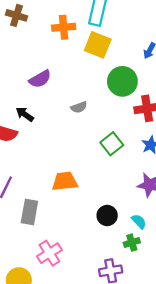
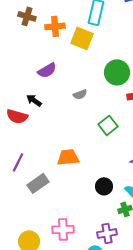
orange cross: (64, 27) -> (55, 26), moved
yellow square: (98, 45) -> (82, 38), moved
gray rectangle: (29, 212) -> (38, 183), turned 45
pink cross: (49, 253) -> (63, 229), moved, turned 30

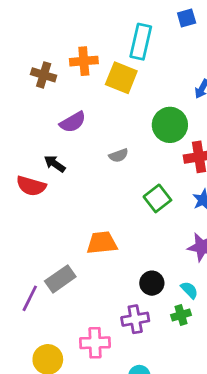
brown cross: (27, 16) -> (44, 75), moved
purple line: (18, 162) -> (30, 298), moved
purple cross: (107, 233) -> (135, 319), moved

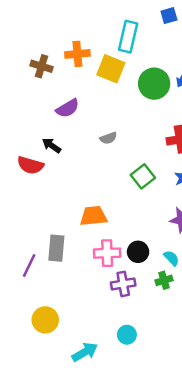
green circle: (170, 125) -> (154, 84), moved
gray rectangle: (60, 279) -> (56, 248), turned -50
pink cross: (95, 343) -> (107, 253), moved

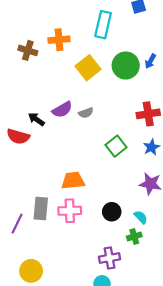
yellow square: (111, 69) -> (88, 68), moved, turned 30
purple semicircle: (68, 108) -> (62, 110), moved
pink cross: (107, 253) -> (70, 211), moved
purple cross: (123, 284) -> (110, 258), moved

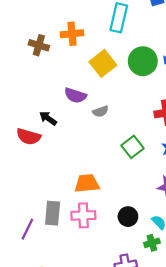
purple semicircle: (62, 110) -> (75, 95), moved, turned 48

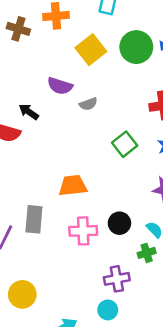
pink cross: (83, 215) -> (83, 231), moved

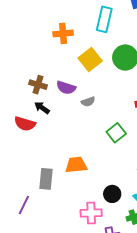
brown cross: (18, 29) -> (38, 85), moved
gray rectangle: (34, 219) -> (46, 179), moved
pink cross: (83, 231) -> (91, 213), moved

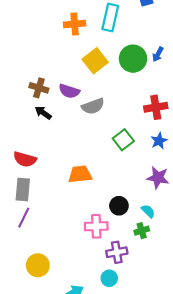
orange cross: (63, 33) -> (75, 24), moved
gray semicircle: (88, 102) -> (93, 106), size x1.5
red semicircle: (25, 124) -> (25, 159), moved
gray rectangle: (46, 179) -> (23, 190), moved

